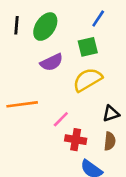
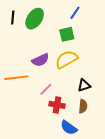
purple semicircle: (52, 62) -> (40, 60), moved

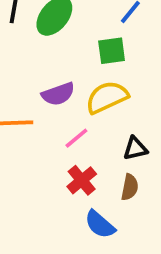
pink line: (46, 89) -> (76, 138), moved
red cross: (57, 105) -> (82, 180), turned 35

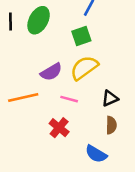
pink line: (76, 138) -> (69, 99), turned 66
red cross: (82, 180) -> (59, 128), moved

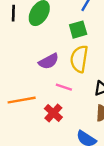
yellow semicircle: (84, 68) -> (79, 59), turned -48
orange line: (23, 98) -> (22, 100), moved

